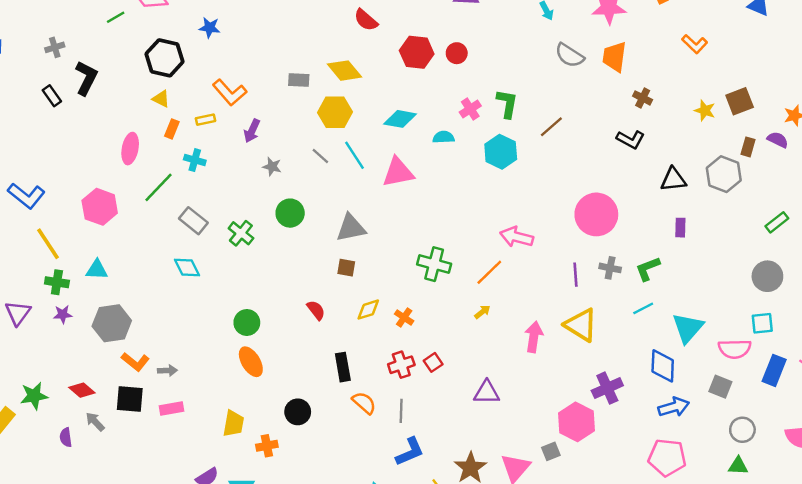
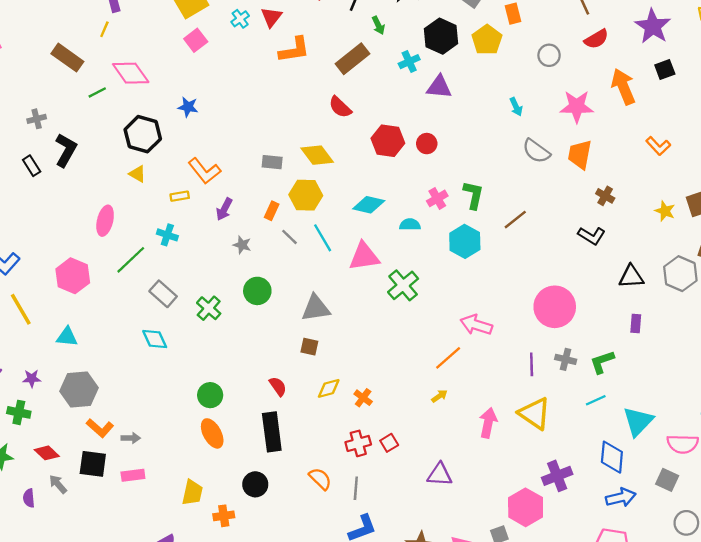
orange rectangle: (172, 129) -> (272, 211), moved
green cross: (434, 264) -> (403, 285), moved, turned 32
green cross: (57, 282) -> (19, 412), moved
black rectangle: (343, 367) -> (272, 432), moved, size x1.4

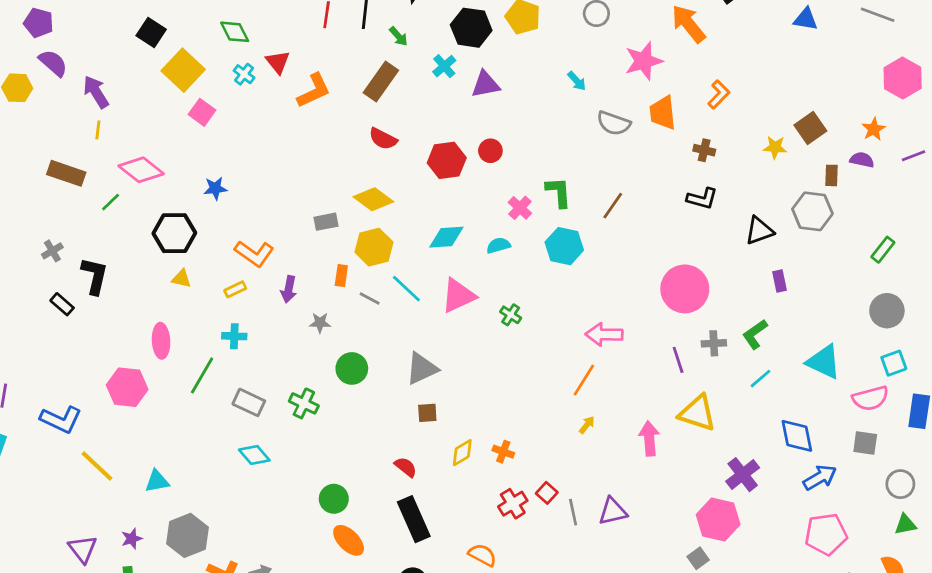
orange L-shape: (658, 146) -> (719, 94), moved, turned -75
pink hexagon: (73, 276) -> (127, 387), moved
green cross: (403, 285) -> (511, 315), size x0.6
cyan triangle: (638, 421) -> (824, 362), moved, turned -32
gray line: (356, 488) -> (573, 512), moved

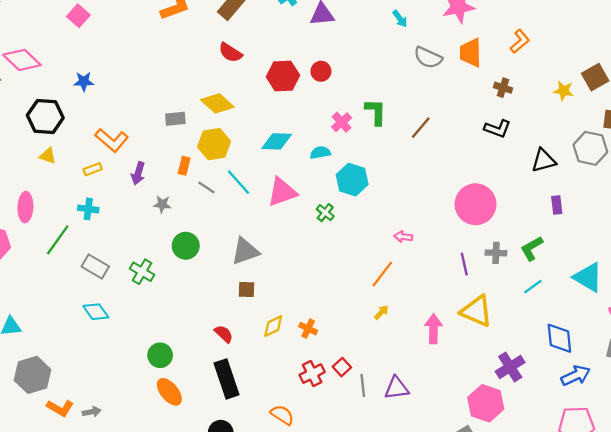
cyan hexagon: (564, 246) -> (352, 180), moved
pink arrow: (604, 334) -> (403, 237), size x0.6

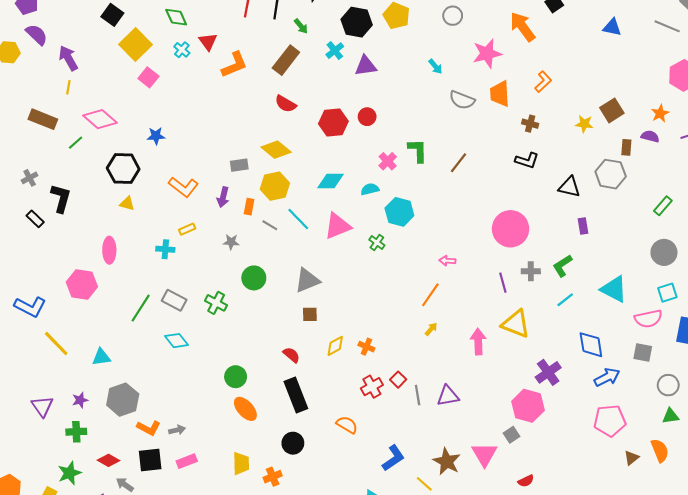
black triangle: (544, 161) -> (569, 187), turned 30
yellow rectangle: (93, 169) -> (187, 229), moved
purple arrow: (138, 173) -> (223, 197), moved
green line: (58, 240) -> (141, 308), moved

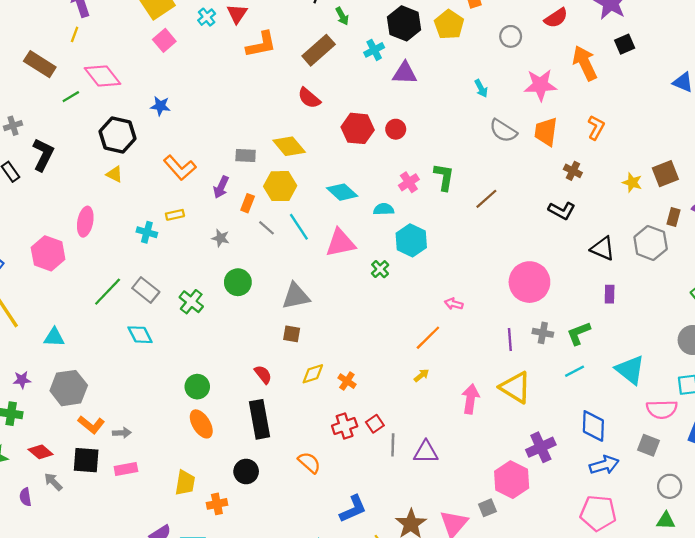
orange L-shape: (543, 82) -> (596, 128), turned -30
cyan diamond: (331, 181) -> (342, 192), turned 32

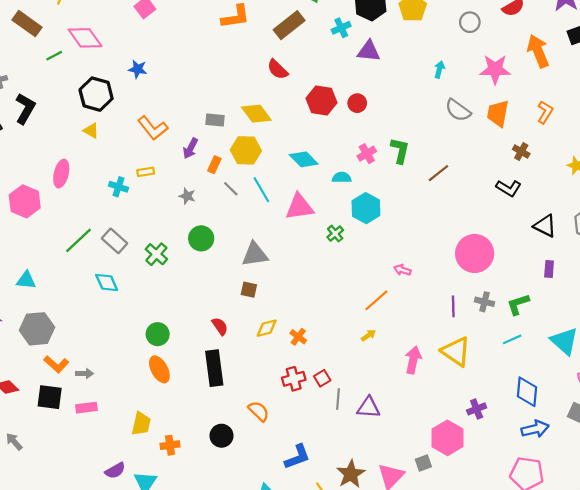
cyan arrow: (481, 88) -> (439, 69), turned -140
purple cross: (541, 447) -> (477, 409), size x0.7
black circle: (246, 471) -> (222, 436), moved
gray arrow: (53, 482) -> (14, 442), moved

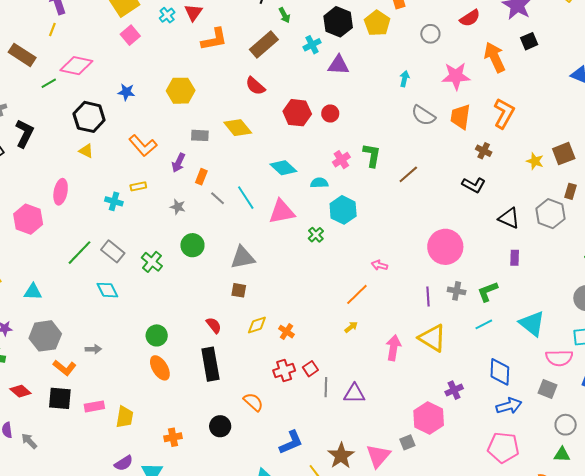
pink diamond: (85, 38) -> (76, 66), turned -40
orange L-shape: (545, 112) -> (504, 113), size x1.4
yellow hexagon: (246, 150) -> (181, 91), moved
gray arrow: (85, 373) -> (93, 349), moved
yellow trapezoid: (141, 424) -> (125, 417), moved

